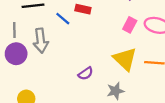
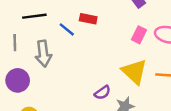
purple circle: (16, 54) -> (18, 80), moved
purple semicircle: (86, 74) -> (102, 93), moved

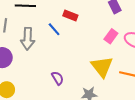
blue line: (67, 29) -> (54, 29), moved
purple semicircle: (102, 93) -> (57, 78), moved, turned -96

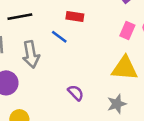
yellow triangle: (102, 67) -> (125, 68), turned -35

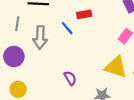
red rectangle: (75, 17) -> (84, 14), turned -32

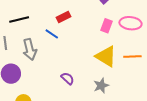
yellow triangle: (116, 67) -> (106, 56), turned 30

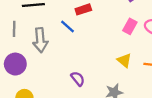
yellow triangle: (106, 56) -> (124, 60), size x0.6

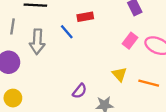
purple semicircle: (78, 79) -> (80, 91), moved, turned 70

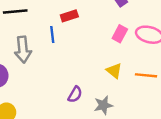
blue line: (67, 32) -> (52, 34), turned 42

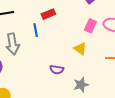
yellow triangle: (114, 71) -> (80, 49), moved
purple semicircle: (75, 94) -> (57, 70), moved, turned 72

